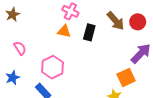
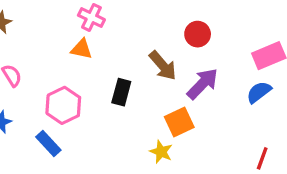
brown arrow: (116, 21) -> (163, 66), moved
black rectangle: (89, 32) -> (121, 92), moved

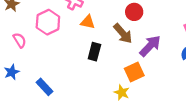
red circle: (198, 34) -> (134, 12), moved
orange triangle: (82, 49) -> (88, 22), moved
pink hexagon: (63, 105) -> (48, 22), moved

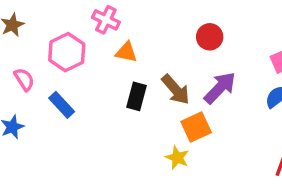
red circle: (134, 12) -> (210, 37), moved
brown arrow: (123, 33) -> (176, 90), moved
blue rectangle: (45, 87) -> (62, 105), moved

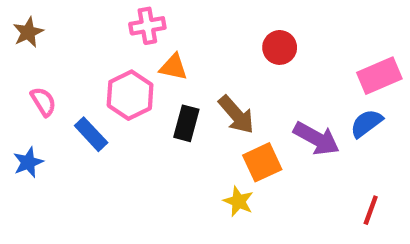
pink cross: (106, 20) -> (147, 26), turned -36
pink hexagon: (67, 52) -> (130, 95), moved
purple arrow: (220, 88) -> (316, 139), moved, turned 75

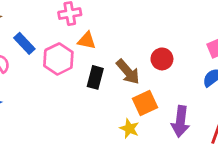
red circle: (280, 47) -> (162, 59), moved
blue rectangle: (91, 134) -> (24, 43), moved
purple arrow: (316, 139) -> (180, 121), moved, turned 68

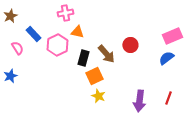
orange square: (145, 103) -> (94, 76), moved
purple arrow: (180, 121) -> (139, 101), moved
yellow star: (129, 128) -> (98, 96), moved

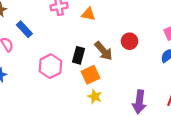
orange triangle: (77, 32) -> (88, 14), moved
pink hexagon: (57, 45) -> (50, 66), moved

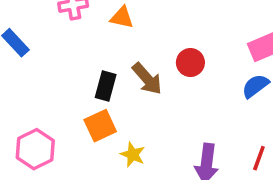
pink hexagon: (50, 66) -> (35, 149), moved
orange square: (90, 75) -> (100, 126), moved

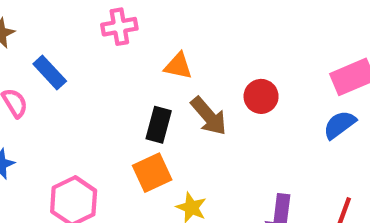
orange triangle: (122, 17) -> (178, 66), moved

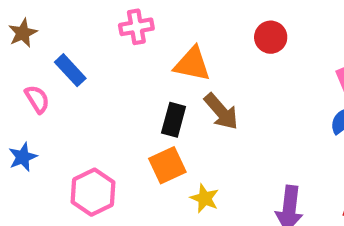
orange triangle: (178, 66) -> (192, 64), size x1.4
red circle: (261, 96) -> (271, 37), moved

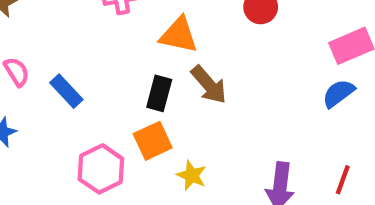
blue rectangle: (70, 70) -> (66, 91), moved
pink hexagon: (93, 192) -> (101, 169), moved

